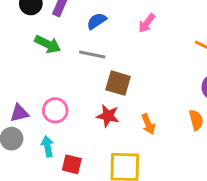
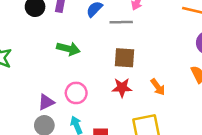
green arrow: (48, 44) -> (68, 49), moved
gray line: (92, 54) -> (121, 22), moved

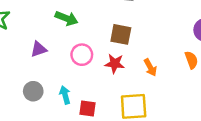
pink circle: (76, 93) -> (82, 55), moved
purple triangle: (46, 102) -> (39, 49), moved

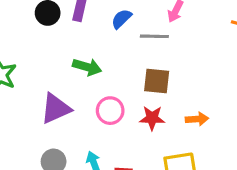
purple triangle: (39, 49) -> (56, 109), size x1.5
orange arrow: (150, 67) -> (197, 119), turned -60

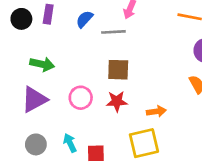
green arrow: (87, 67) -> (42, 64), moved
orange arrow: (197, 119) -> (156, 111), moved

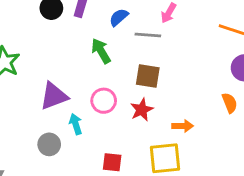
green arrow: (42, 64) -> (101, 51), moved, turned -140
red star: (117, 101) -> (142, 110), turned -30
cyan arrow: (70, 143) -> (76, 124), moved

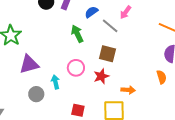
gray line: (148, 35) -> (110, 26), turned 30
purple triangle: (54, 96) -> (29, 64), moved

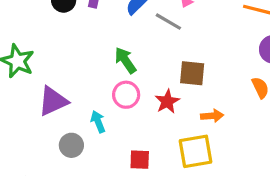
green arrow: (77, 34) -> (125, 60), moved
brown square: (107, 54) -> (192, 73), moved

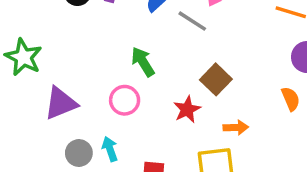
brown square: (192, 73) -> (216, 79), turned 36
pink circle: (126, 95) -> (125, 100), moved
cyan arrow: (98, 122) -> (110, 149), moved

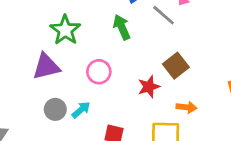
green star: (23, 57) -> (65, 30), moved
green arrow: (143, 62) -> (122, 27), moved
cyan arrow: (110, 149) -> (81, 110), turned 60

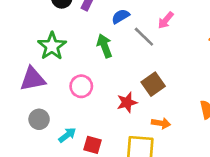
cyan arrow: (81, 110) -> (67, 135), moved

